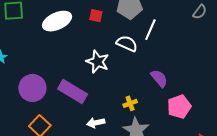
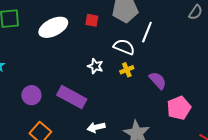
white star: (98, 62) -> (95, 66), size x0.7
purple circle: (32, 88) -> (31, 95), size x0.7
yellow cross: (130, 103) -> (127, 70), moved

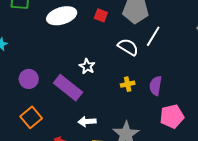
white star: (95, 66) -> (87, 66), moved
yellow cross: (127, 70) -> (128, 84), moved
purple semicircle: (158, 80) -> (156, 86), turned -138

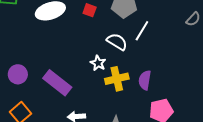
white star: (87, 66) -> (98, 63), moved
yellow cross: (128, 84) -> (117, 79), size x1.6

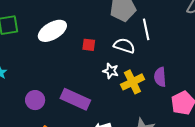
red square: (90, 10) -> (89, 45), moved
white line: (142, 31) -> (146, 29), turned -30

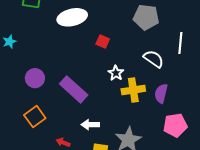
white line: (146, 29) -> (180, 43), moved
white semicircle: (124, 46) -> (154, 59), moved

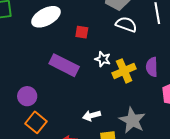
white semicircle: (154, 59) -> (126, 24), moved
purple circle: (35, 78) -> (27, 96), moved
purple rectangle: (74, 89) -> (64, 65), moved

